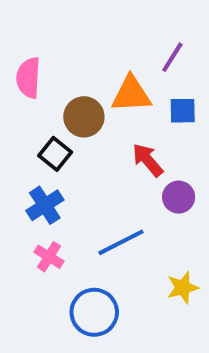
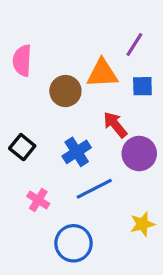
black square: (55, 154) -> (22, 147), moved
purple circle: (179, 197) -> (139, 154), size x1.4
blue cross: (45, 205) -> (77, 152), moved

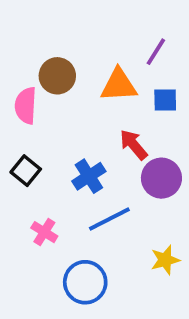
pink semicircle: (22, 61) -> (26, 106), moved
brown circle: (65, 91) -> (57, 76), moved

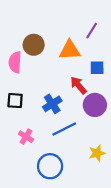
blue square: (165, 100) -> (97, 68), moved
black square: (26, 171) -> (15, 101), turned -35

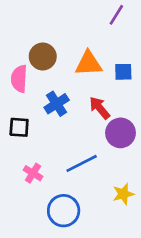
purple line: (92, 31) -> (116, 15), moved
blue square: (97, 68) -> (123, 72), moved
blue cross: (52, 104) -> (57, 104), moved

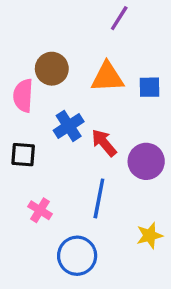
purple line: (116, 15) -> (119, 18), moved
red arrow: (100, 108) -> (104, 143), moved
blue line: (82, 163) -> (99, 198), turned -52

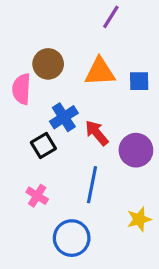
black square: (23, 155) -> (43, 145), moved, turned -35

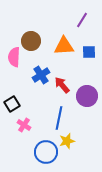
purple line: (111, 17) -> (82, 20), moved
black square: (43, 145) -> (12, 104), moved
yellow star: (139, 219) -> (67, 141), moved

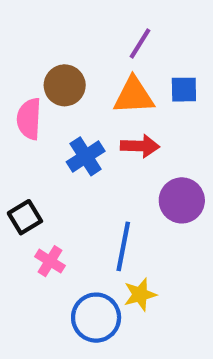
purple line: (82, 20) -> (140, 44), moved
blue square: (89, 52) -> (184, 90), moved
red arrow: (62, 85) -> (140, 146), moved, turned 132

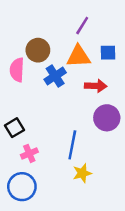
red arrow: (140, 146) -> (96, 86), moved
blue cross: (86, 156) -> (55, 76), moved
pink cross: (50, 261) -> (29, 153), turned 35
blue circle: (96, 318) -> (22, 187), moved

